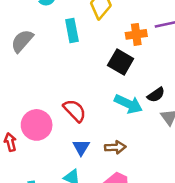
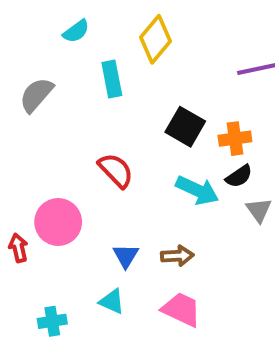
orange cross: (136, 34) -> (235, 139), moved
red semicircle: (75, 111) -> (116, 170), moved

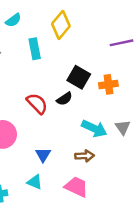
black semicircle: (239, 176) -> (64, 99), moved
cyan arrow: (197, 190) -> (94, 128), moved
brown arrow: (177, 256) -> (85, 156), moved

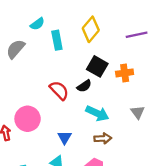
cyan semicircle: (13, 20) -> (37, 24), moved
yellow diamond: (61, 25) -> (91, 29), moved
cyan arrow: (94, 128) -> (97, 113), moved

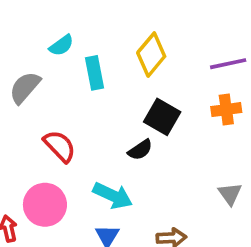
orange cross: (125, 73) -> (226, 110), moved
red semicircle: (59, 90) -> (60, 146), moved
cyan arrow: (97, 113) -> (113, 196), moved

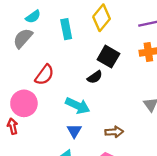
cyan semicircle: (61, 45) -> (33, 17), moved
red semicircle: (60, 146) -> (45, 75), turned 80
pink circle: (45, 205) -> (24, 103), moved

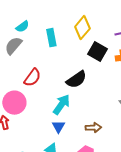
black square: (108, 57) -> (97, 52), moved
black semicircle: (95, 77) -> (76, 80), size x1.5
cyan arrow: (78, 106) -> (61, 105), turned -80

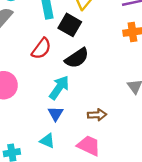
black square: (97, 52) -> (70, 25), moved
red semicircle: (32, 78) -> (41, 49), moved

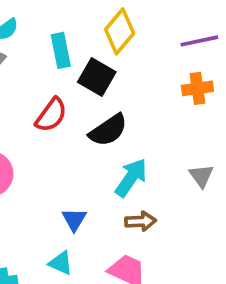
cyan arrow: (59, 88) -> (131, 178), moved

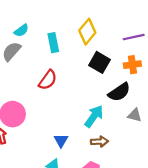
black square: (97, 77) -> (99, 62), moved
black semicircle: (108, 130) -> (119, 92), moved
gray triangle: (201, 176) -> (135, 115), turned -40

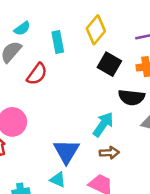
red semicircle: (48, 80) -> (37, 74), moved
black semicircle: (119, 92) -> (132, 97), turned 40
blue triangle: (61, 140) -> (66, 151), size x1.6

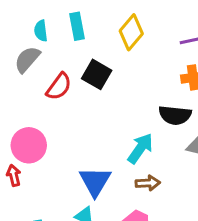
cyan semicircle: (22, 28) -> (41, 31), turned 119
cyan rectangle: (58, 42) -> (77, 26), moved
black square: (109, 64) -> (97, 74), moved

